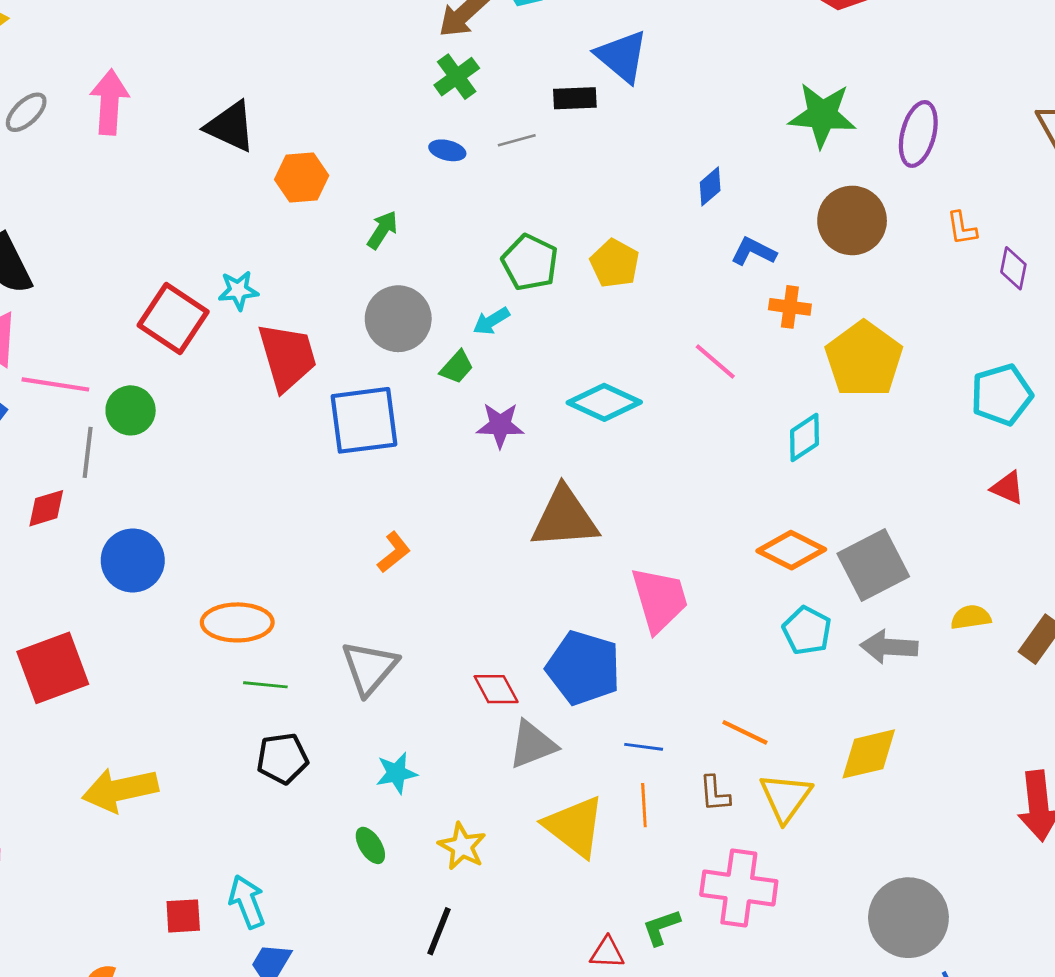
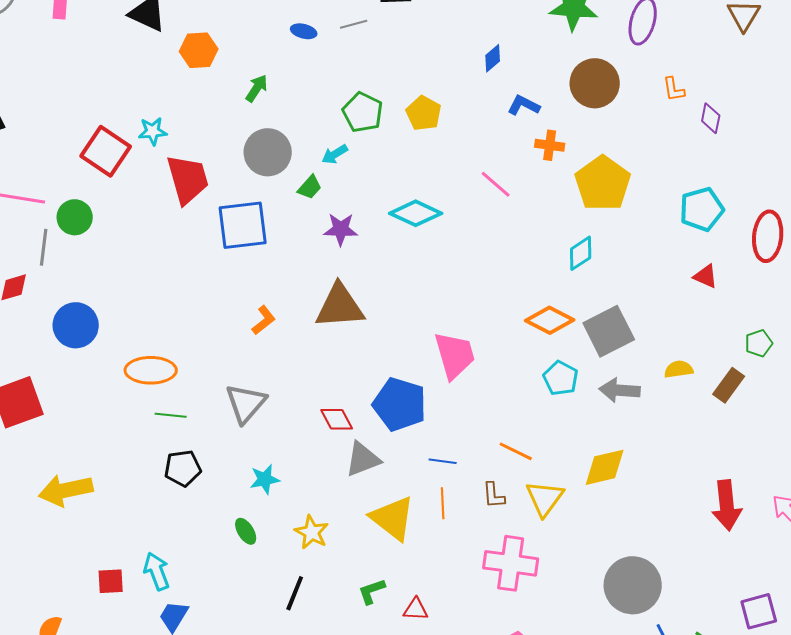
cyan diamond: (805, 437) -> (581, 253), moved
brown triangle: (565, 518) -> (340, 306), moved
green L-shape: (661, 927) -> (372, 591), moved

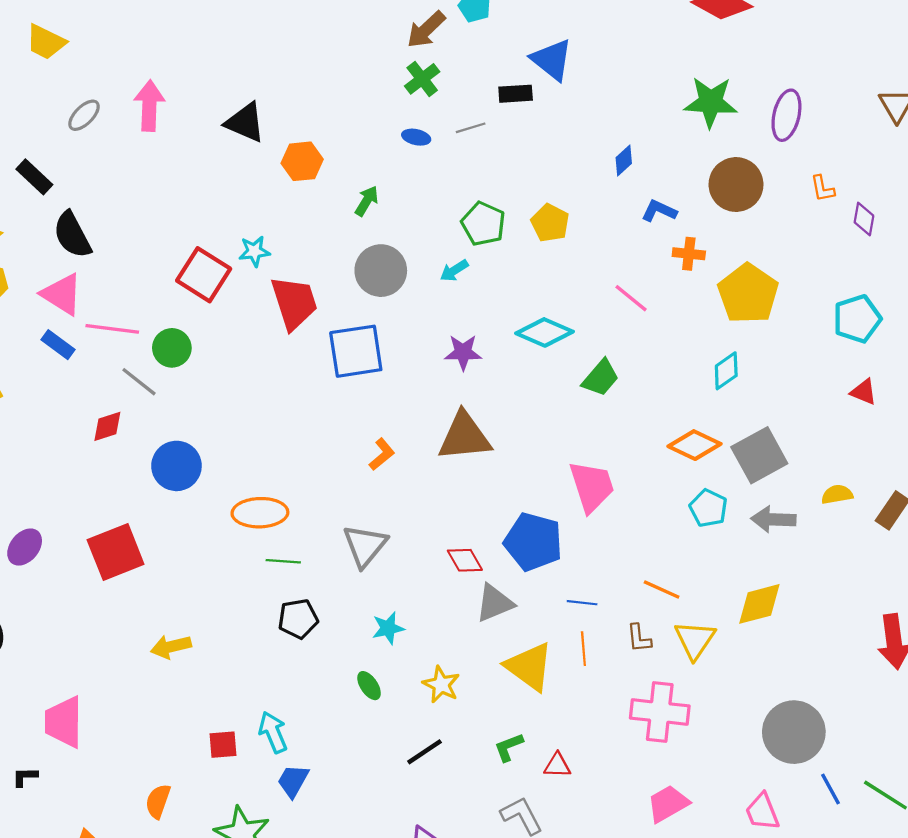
green trapezoid: (310, 187) -> (601, 378), moved, size x1.4
gray line: (44, 247) -> (139, 382), turned -57
yellow arrow: (66, 490) -> (171, 647), size x0.7
black line: (295, 593) -> (425, 752), turned 36

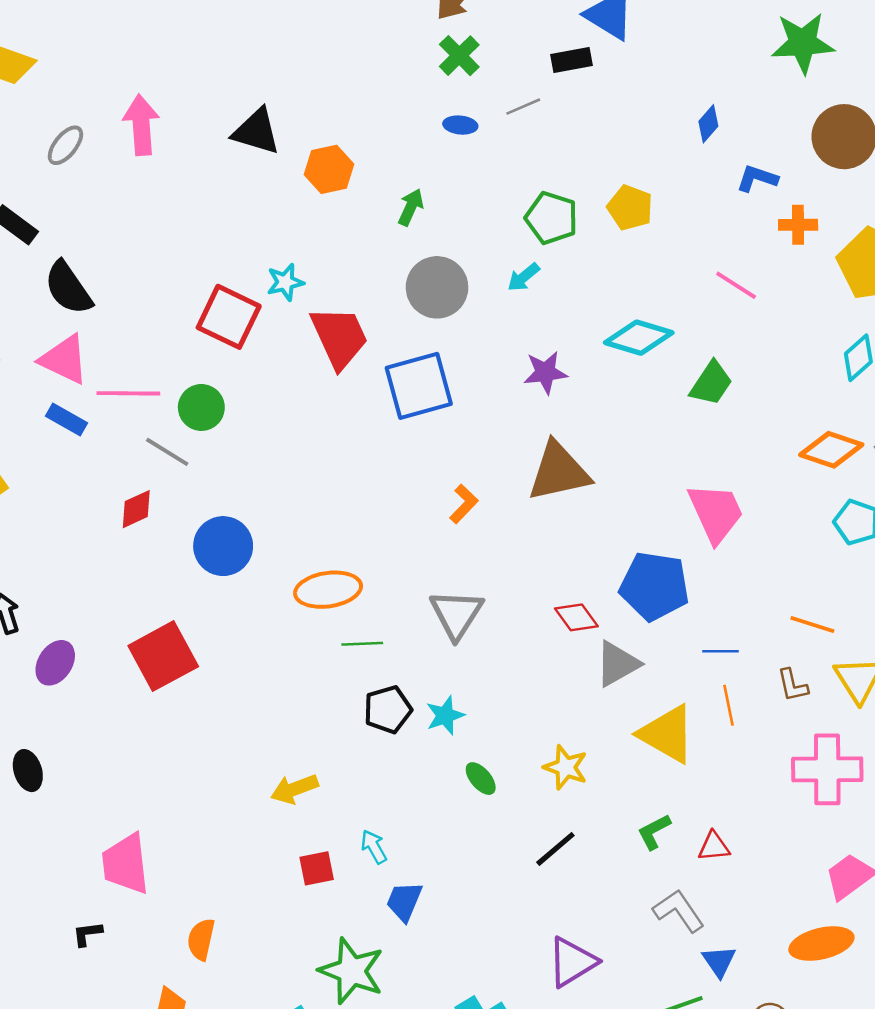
cyan star: (388, 628) -> (445, 715), moved
yellow arrow: (171, 647) -> (294, 789), moved
cyan arrow: (273, 732) -> (374, 847), size x0.7
orange semicircle: (158, 801) -> (201, 939), moved

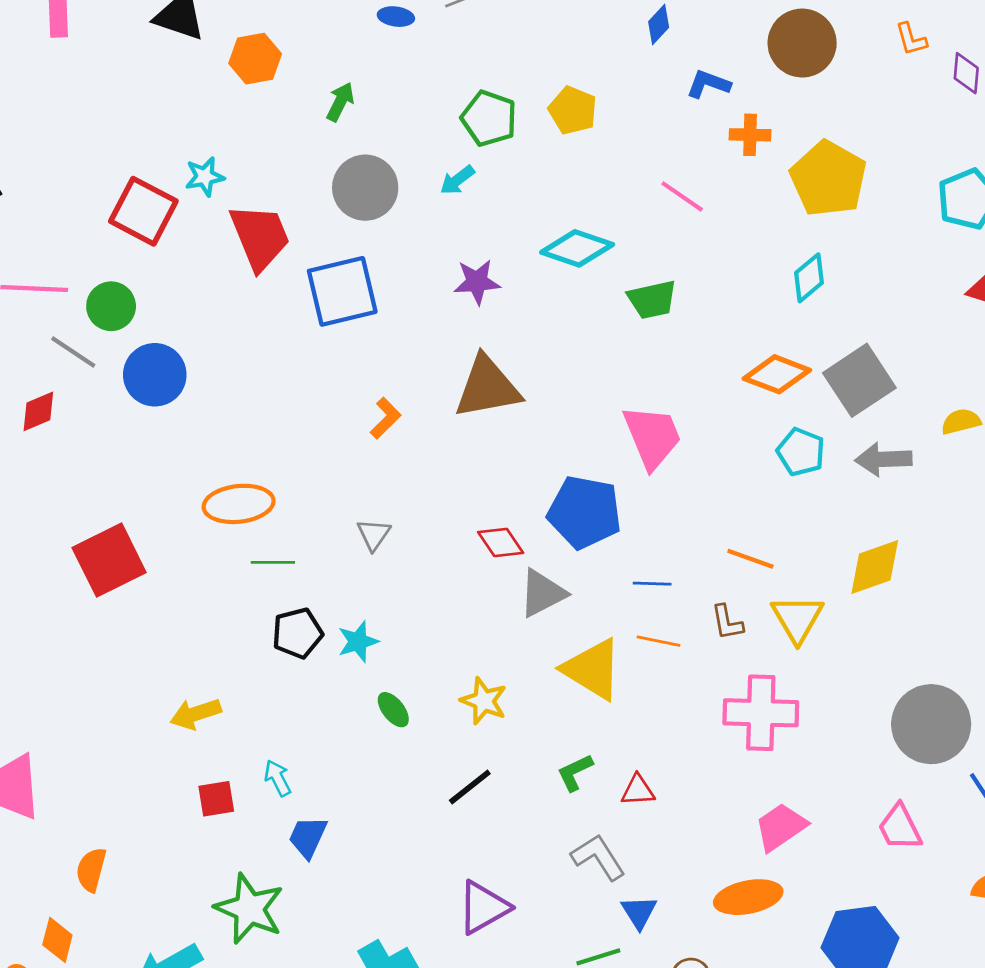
green trapezoid: (711, 383) -> (652, 300), turned 42
blue circle: (223, 546) -> (155, 375), moved
gray triangle: (456, 614) -> (374, 535), size x0.6
red square: (163, 656) -> (109, 560), moved
orange line: (728, 705) -> (659, 641), turned -69

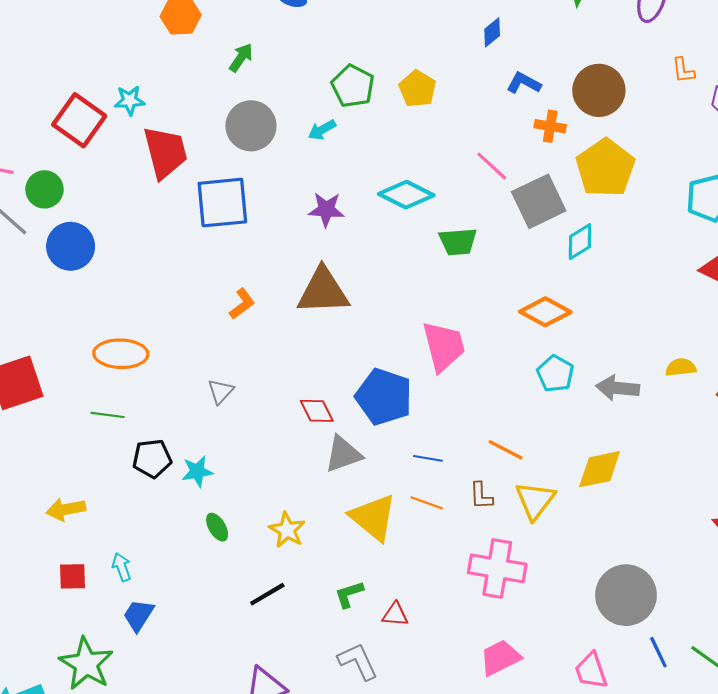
brown circle: (802, 43) -> (599, 90), moved
gray square: (859, 380) -> (539, 201), moved
green line: (273, 562) -> (108, 415), moved

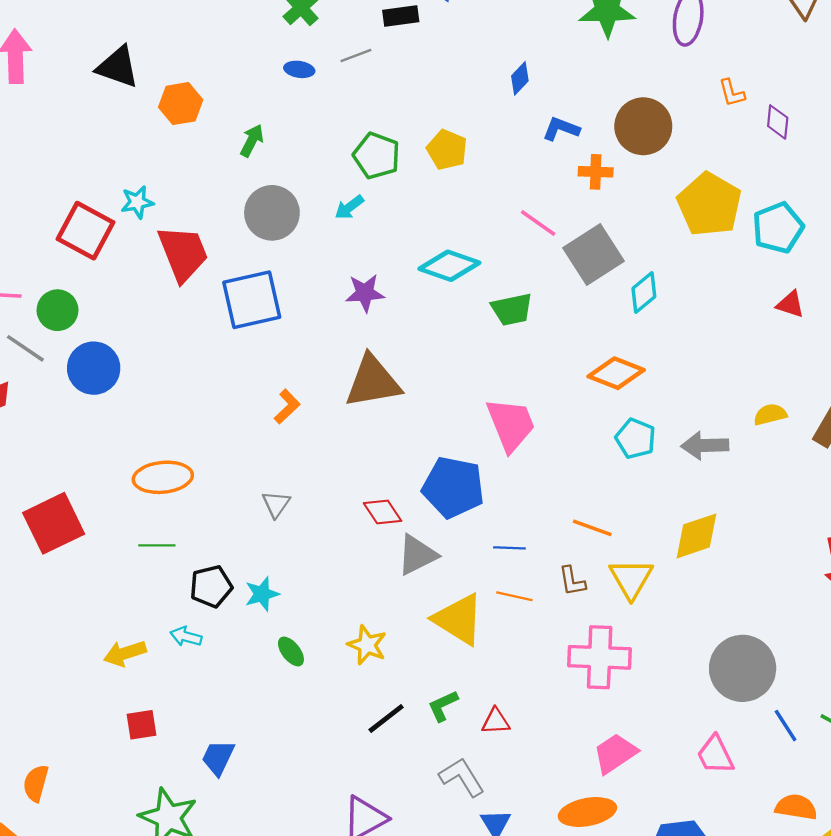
yellow pentagon: (605, 168) -> (709, 204), moved
cyan arrow: (122, 567) -> (186, 637), moved, turned -48
black line: (267, 594) -> (386, 719), moved

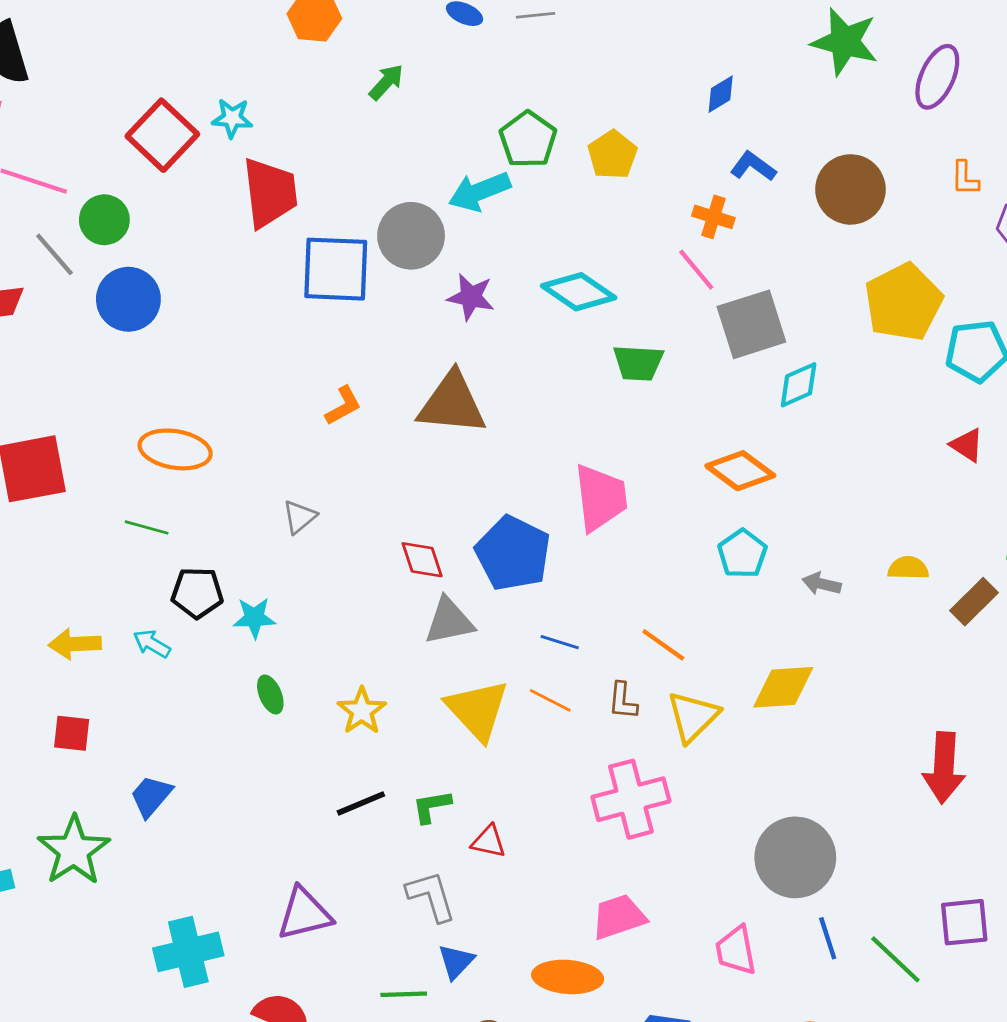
orange cross: (596, 172) -> (713, 217), moved
cyan arrow: (349, 207) -> (480, 191), size x1.6
gray circle: (272, 213) -> (411, 236), moved
gray arrow: (705, 446) -> (822, 584), size x0.7
pink cross: (600, 657) -> (631, 799), turned -32

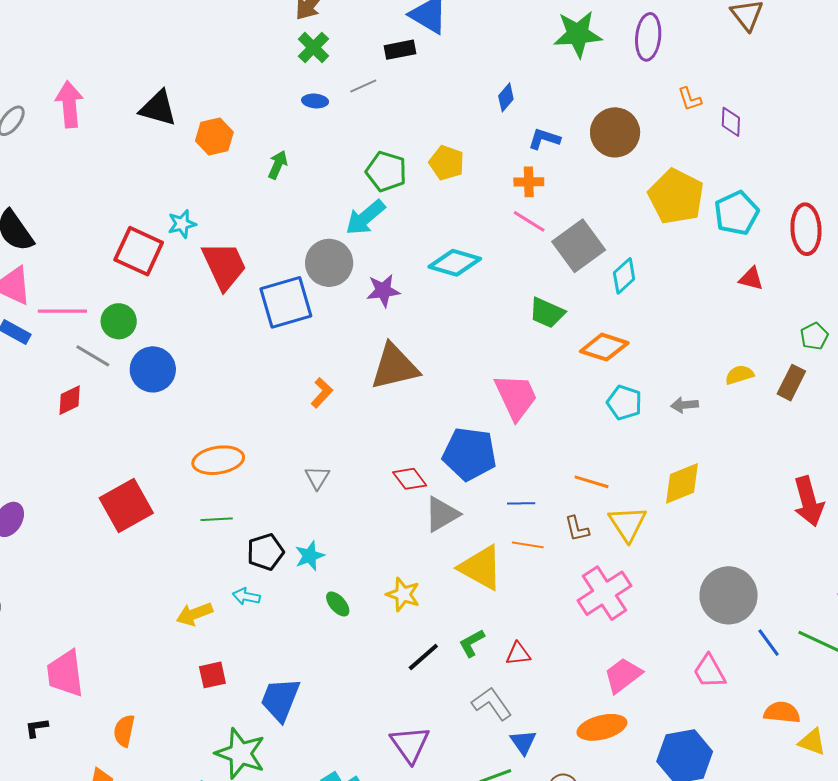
green trapezoid: (638, 363) -> (547, 313), moved, turned 39
blue trapezoid: (151, 796) -> (280, 699), size x1.4
purple triangle: (304, 914) -> (410, 744), turned -33

